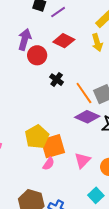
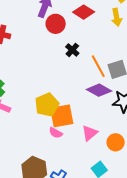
pink semicircle: (49, 164) -> (56, 133), turned 80

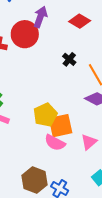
red circle: (56, 24) -> (25, 34), moved, size x1.4
pink semicircle: (56, 133) -> (55, 143), size x1.5

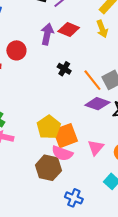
purple arrow: (40, 17) -> (47, 34), moved
red circle: (25, 34) -> (16, 50), size x0.7
brown hexagon: (35, 180) -> (48, 168), moved

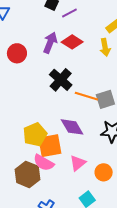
black cross: (64, 69) -> (61, 80), size x1.6
orange line: (92, 80) -> (86, 96), turned -45
purple diamond: (97, 104) -> (72, 127), moved, turned 30

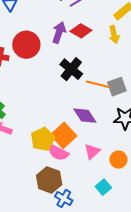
red circle: (17, 53) -> (26, 45), size x1.4
yellow pentagon: (35, 135) -> (43, 139), moved
orange square: (50, 146) -> (64, 135), turned -30
brown hexagon: (27, 174) -> (49, 180), moved

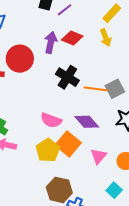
pink semicircle: (58, 153) -> (51, 120), moved

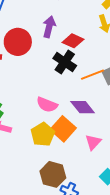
red diamond: (72, 38) -> (73, 41), moved
orange line: (96, 89) -> (93, 75), turned -30

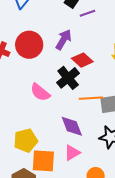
pink semicircle: (47, 105) -> (40, 92), moved
orange square: (63, 129) -> (43, 161), moved, turned 35
pink triangle: (93, 142) -> (72, 153), moved

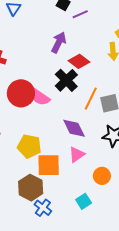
red circle: (29, 45) -> (21, 93), moved
orange line: (91, 98) -> (91, 99), turned -55
yellow pentagon: (26, 141) -> (29, 146), turned 30

